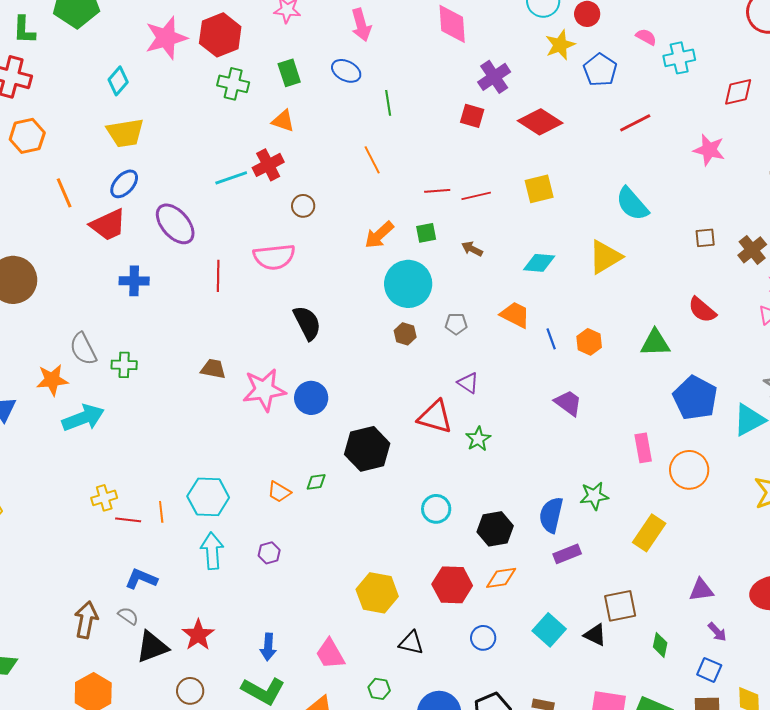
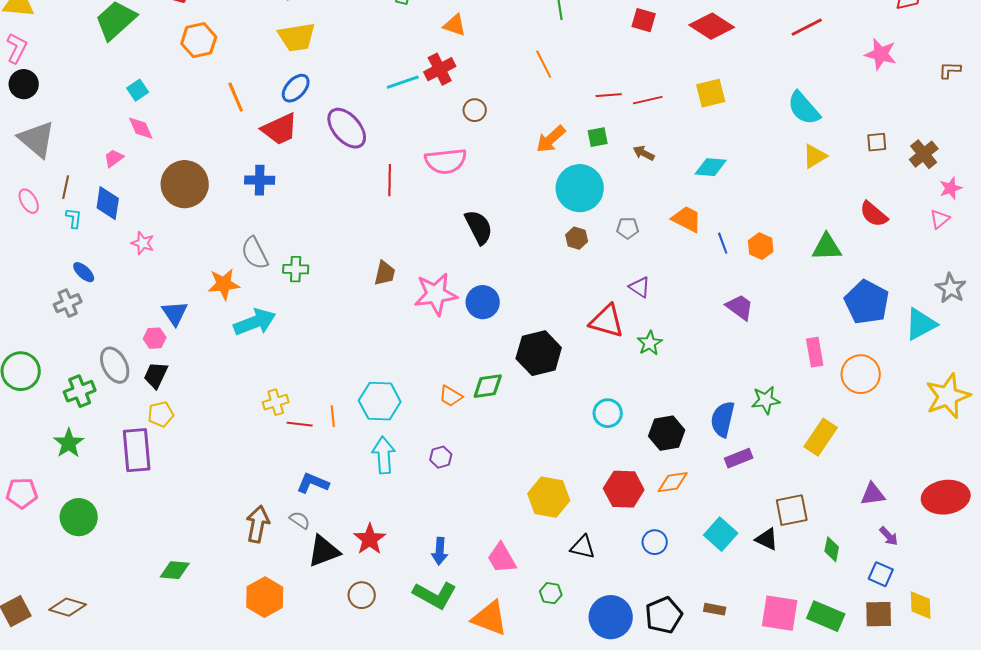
yellow triangle: (605, 257) -> (815, 156), moved, size x0.7
blue cross: (134, 281) -> (260, 180), moved
brown trapezoid: (213, 369) -> (385, 273), turned 92
green diamond: (316, 482) -> (488, 386), size x1.5

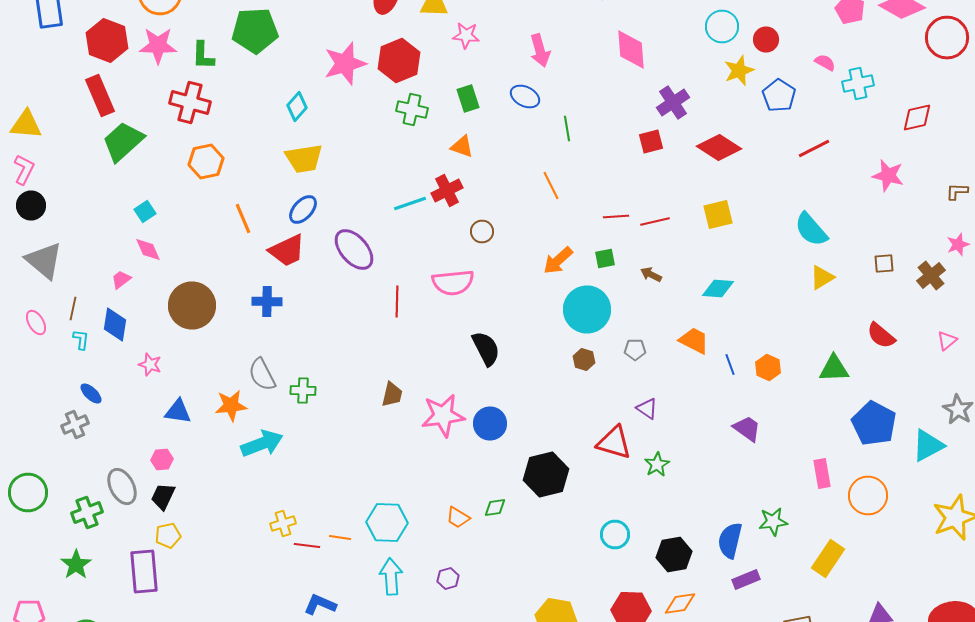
red square: (644, 20) -> (651, 142), turned -30
pink star: (951, 188) -> (958, 244), moved
blue triangle: (175, 313) -> (178, 412), moved, turned -48
green diamond: (488, 386) -> (495, 508), size x0.7
orange line: (333, 416) -> (340, 538), turned -75

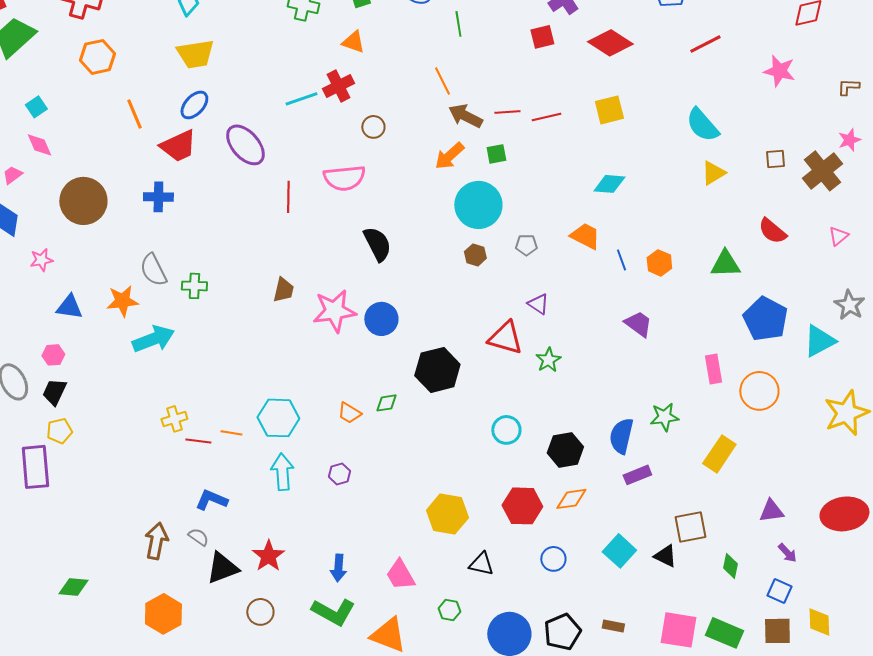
brown arrow: (651, 274) -> (465, 116), moved, size x1.6
brown cross: (931, 276) -> (822, 171), size x1.4
pink star: (150, 364) -> (41, 260), turned -30

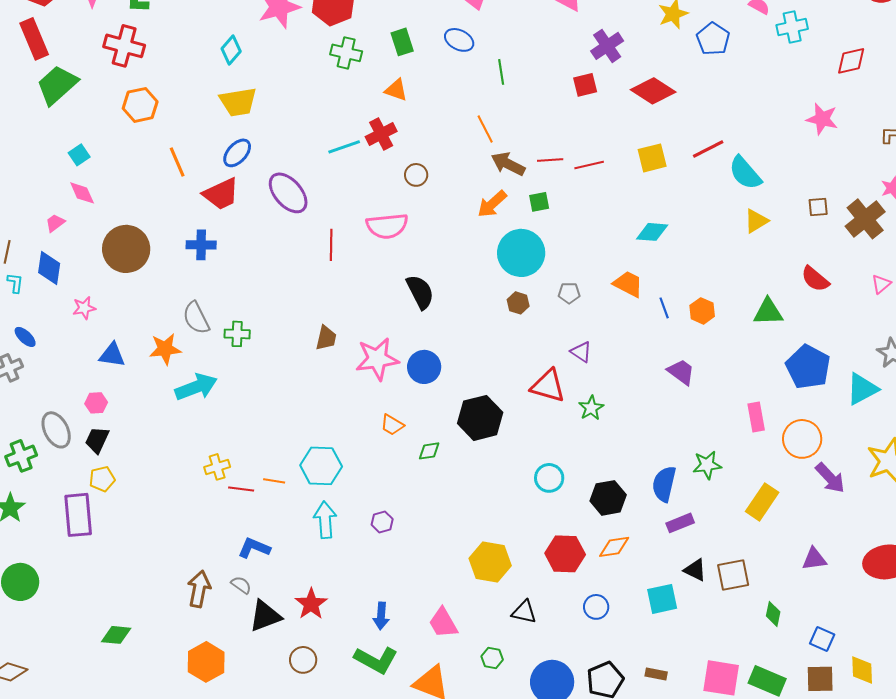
red line: (705, 44) -> (708, 149), moved
orange trapezoid: (349, 413) -> (392, 425), moved
cyan square: (619, 551) -> (662, 599), turned 36
purple arrow: (787, 553) -> (830, 478), moved, size x1.6
black triangle: (665, 556) -> (695, 570), moved

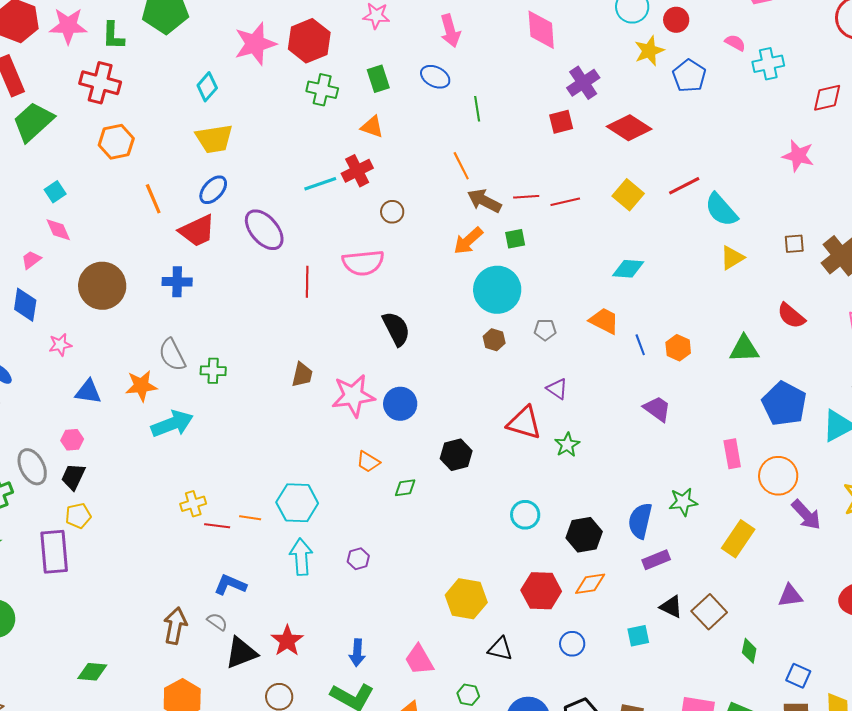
yellow square: (652, 158) -> (628, 195), turned -36
black hexagon: (480, 418) -> (456, 455), size x0.7
brown square: (733, 575) -> (709, 612), turned -32
cyan square: (662, 599) -> (638, 636), size x0.7

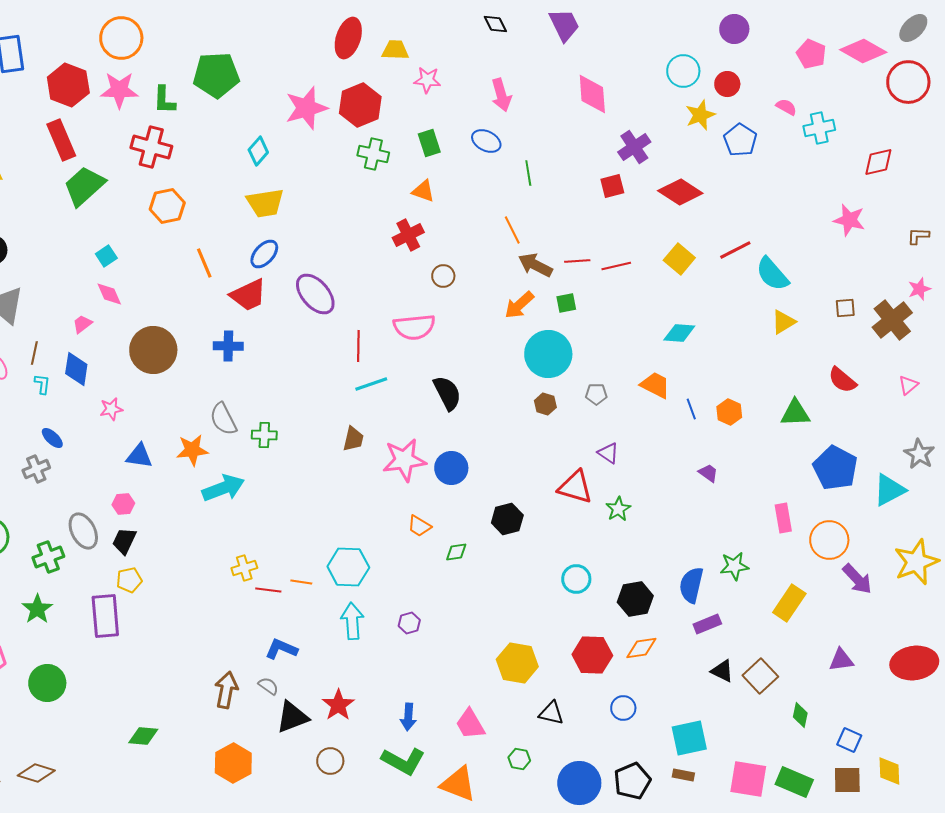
cyan line: (320, 184) -> (371, 384), moved
purple trapezoid: (657, 409) -> (708, 473), size x0.7
cyan square: (638, 636) -> (689, 738), moved, size x1.6

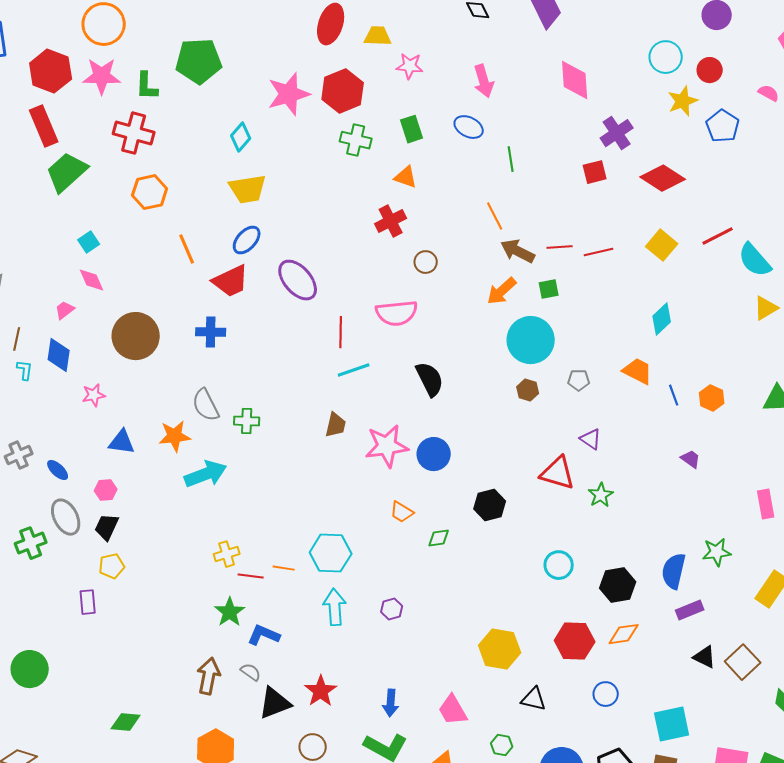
cyan diamond: (679, 333) -> (662, 319), turned -48
blue ellipse: (52, 438) -> (58, 470), moved
green star: (37, 609) -> (230, 612), moved
purple rectangle: (105, 616) -> (88, 602), size x0.6

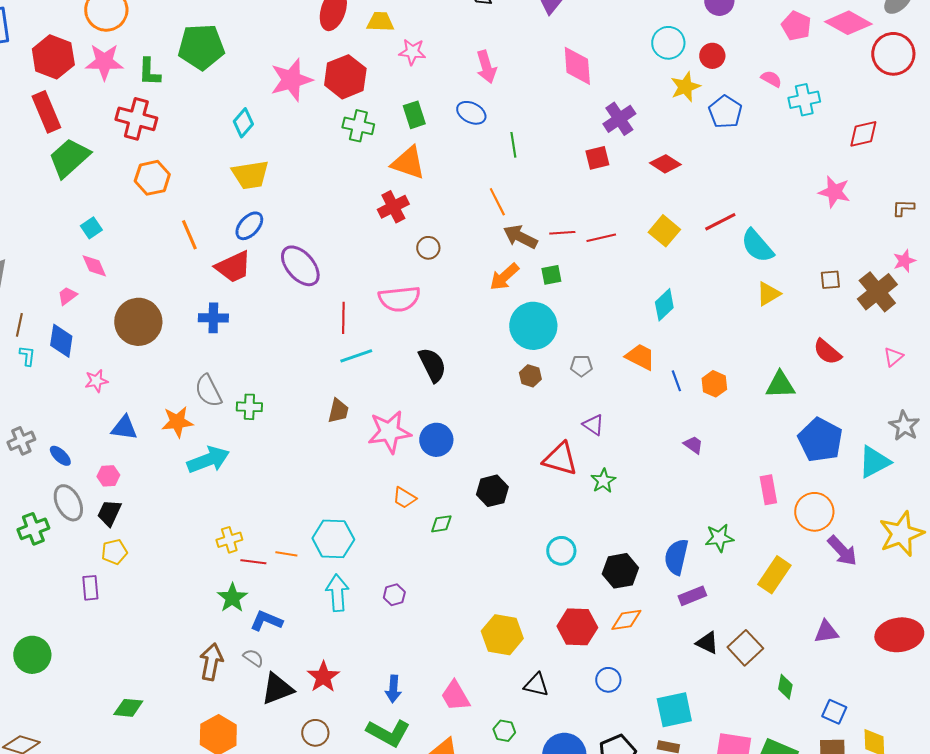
orange triangle: (406, 177) -> (408, 163), size x1.5
red diamond: (663, 178) -> (665, 164), size x0.7

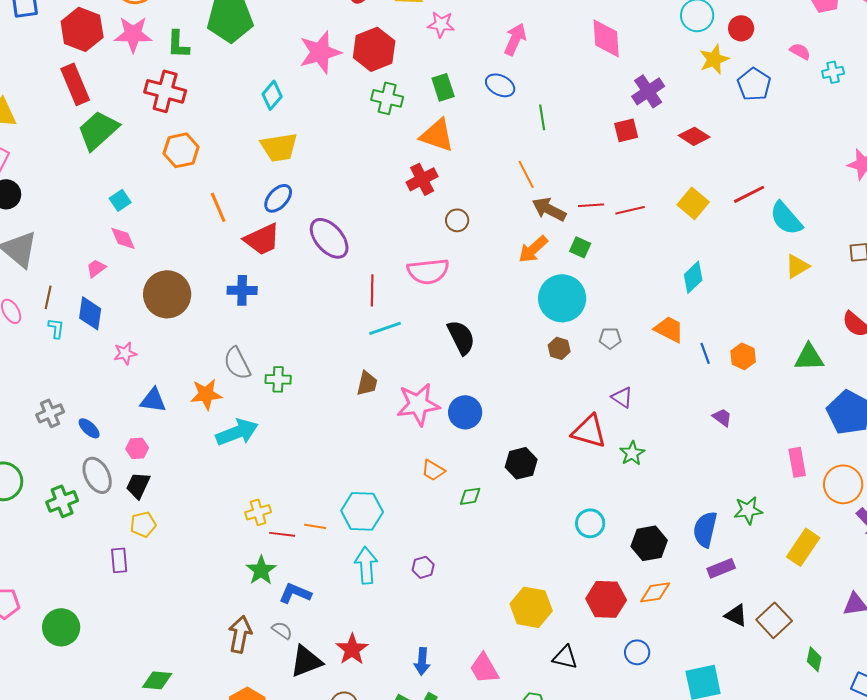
pink arrow: (486, 67) -> (515, 39), turned -140
cyan cross: (804, 100) -> (833, 72), size x0.7
green square: (551, 275) -> (580, 247), turned 35

